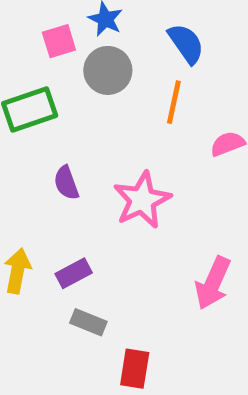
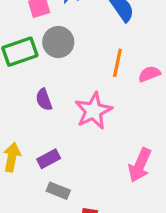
gray circle: (108, 70) -> (58, 42), moved
orange line: (174, 102) -> (117, 63), moved

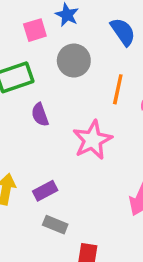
gray circle: (58, 42) -> (74, 61), moved
purple semicircle: (44, 100) -> (40, 115), moved

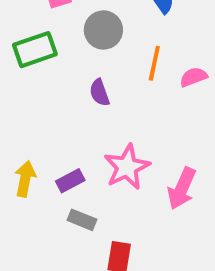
purple semicircle: (40, 115) -> (100, 93), moved
pink star: (92, 140) -> (127, 167), moved

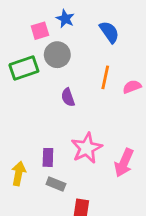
gray circle: (103, 30) -> (57, 55), moved
yellow arrow: (25, 179) -> (19, 173), moved
purple rectangle: (70, 181) -> (48, 157), turned -60

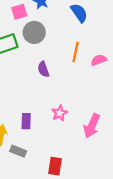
pink star: (87, 148) -> (60, 113), size x0.6
gray rectangle: (56, 184) -> (18, 151), moved

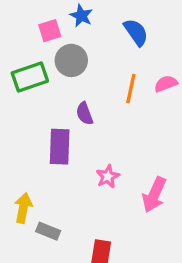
pink semicircle: (99, 60) -> (166, 84), moved
purple rectangle: (26, 121) -> (60, 147), moved, size x1.5

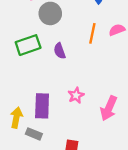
green rectangle: (30, 77) -> (28, 45), moved
purple rectangle: (60, 147) -> (42, 106), moved

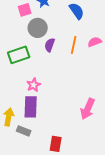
purple semicircle: (60, 51) -> (50, 45), moved, turned 40
pink star: (76, 95) -> (34, 85), moved

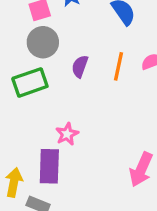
gray circle: (38, 28) -> (43, 42), moved
pink star: (34, 85) -> (67, 134), moved

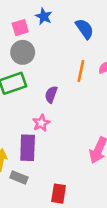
purple semicircle: (80, 66) -> (51, 94), moved

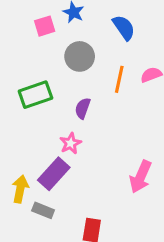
gray circle: (23, 52) -> (80, 56), moved
purple rectangle: (28, 148) -> (54, 174), turned 40

